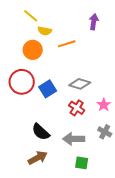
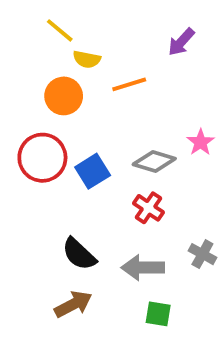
purple arrow: (94, 22) -> (181, 42), turned -147
pink star: (104, 105) -> (201, 142), moved

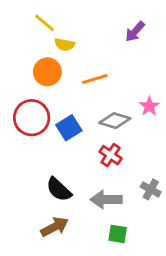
orange line: (129, 84) -> (95, 79), moved

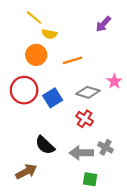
gray cross: (151, 189) -> (106, 147), moved
brown arrow: (55, 227) -> (26, 172), moved

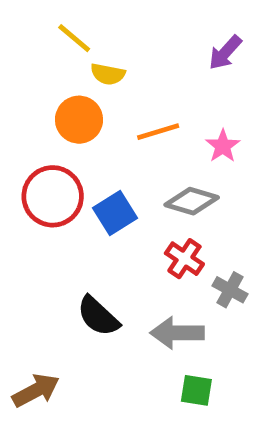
pink star: (114, 81) -> (223, 146), moved
gray cross: (106, 147) -> (230, 290), moved
brown arrow: (26, 172) -> (36, 390), moved

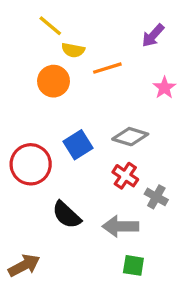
orange line: (158, 132) -> (107, 68), moved
pink star: (223, 146) -> (164, 88), moved
red circle: (53, 196) -> (31, 164), moved

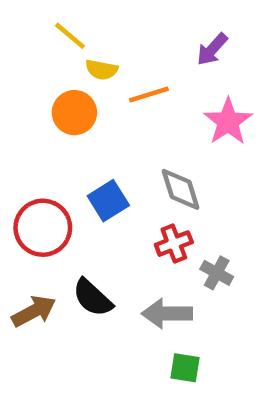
pink star: (164, 88) -> (228, 122), size x1.5
gray diamond: (130, 137) -> (181, 189), turned 56
red cross: (125, 176) -> (174, 244), turned 35
brown arrow: (24, 265) -> (34, 311), moved

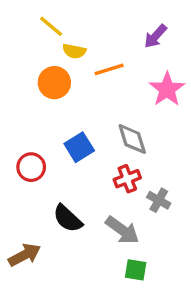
red circle: (43, 228) -> (31, 167), size x0.7
brown arrow: (34, 311) -> (25, 255), moved
gray arrow: (167, 314) -> (122, 230), turned -144

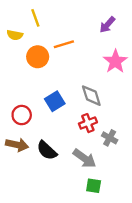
yellow line: (51, 26) -> (35, 18), turned 30
yellow semicircle: (74, 51) -> (15, 35), moved
orange line: (109, 69) -> (64, 44), moved
brown arrow: (25, 255) -> (17, 145), moved, turned 40

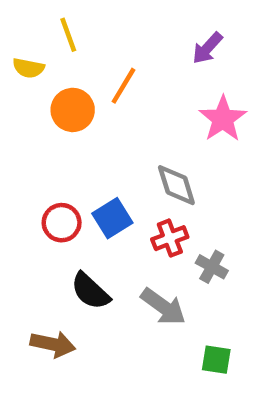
orange line: (64, 44) -> (123, 86), turned -42
blue square: (55, 101) -> (112, 218), moved
red circle: (22, 115) -> (62, 223), moved
brown arrow: (17, 145) -> (53, 344), moved
green square: (94, 186) -> (216, 360), moved

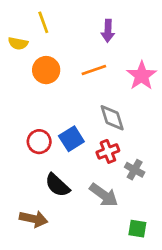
purple arrow: (207, 48) -> (108, 31), moved, turned -40
orange line: (123, 86) -> (94, 70), moved, turned 40

